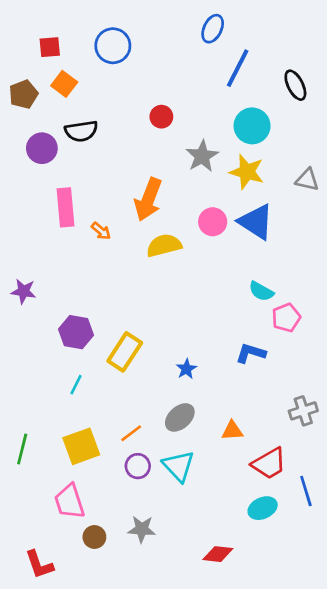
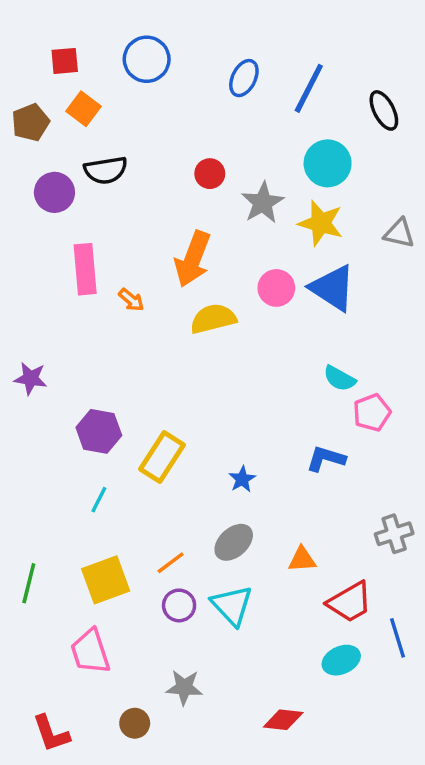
blue ellipse: (213, 29) -> (244, 78), moved
red circle: (161, 117) -> (210, 174), moved
brown circle: (94, 537) -> (135, 723), moved

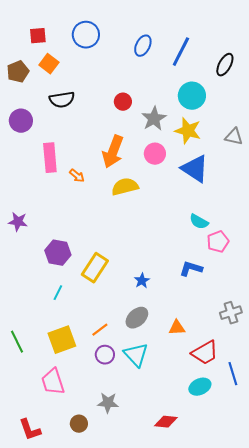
black ellipse: (384, 110) -> (225, 65), turned 55
purple circle: (54, 192) -> (21, 121), moved
pink circle: (276, 288) -> (155, 154), moved
green line: (29, 583) -> (17, 342), turned -40

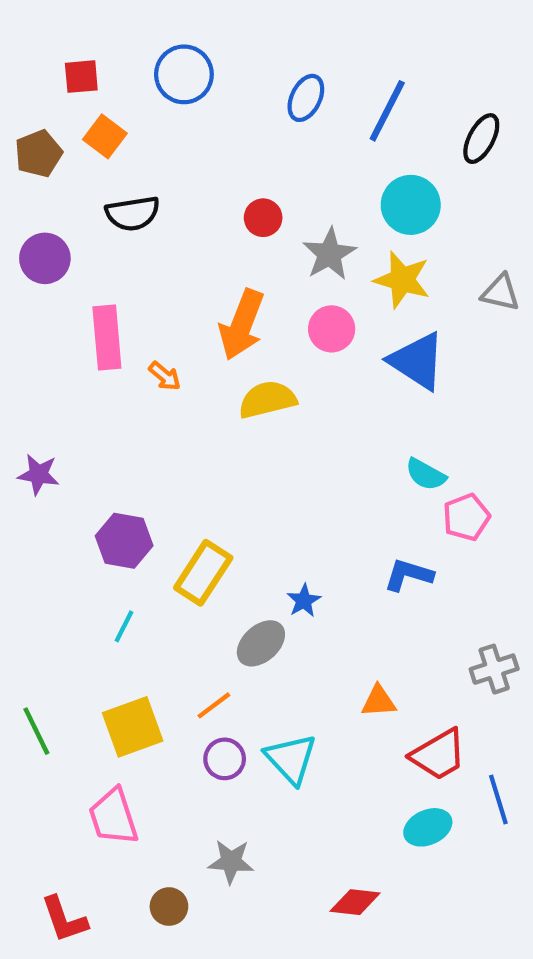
gray ellipse: (137, 318) -> (261, 643), moved

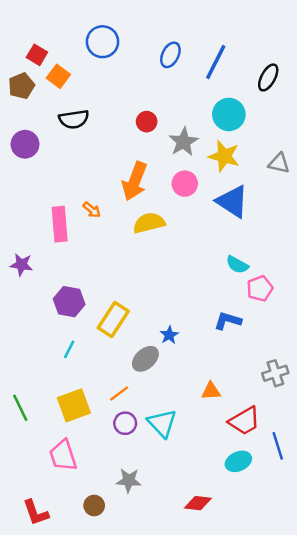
red square: (81, 77) -> (37, 55), moved, turned 36
pink rectangle: (107, 338) -> (60, 224), moved

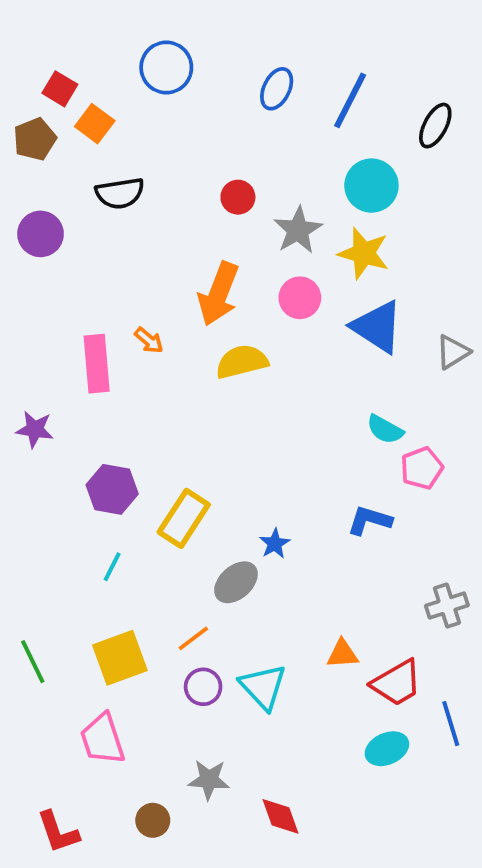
gray triangle: (279, 163) -> (453, 352), moved, turned -45
orange triangle: (211, 391) -> (342, 654), moved
red diamond: (198, 503) -> (280, 816), moved, turned 64

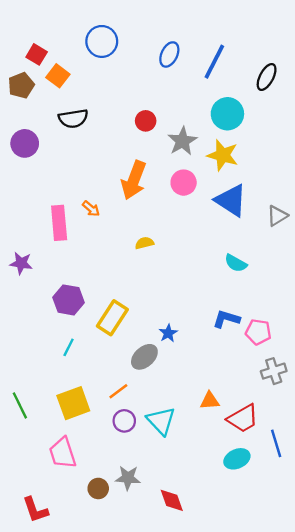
yellow semicircle: (242, 362) -> (144, 243), moved, size x0.6
pink pentagon: (422, 468) -> (258, 332), moved, turned 30
brown circle: (153, 820) -> (98, 488), moved

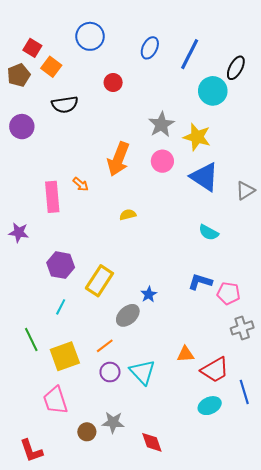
cyan circle: (227, 114) -> (213, 91), moved
red circle: (146, 121) -> (113, 82), moved
green line: (20, 405) -> (31, 340), moved

